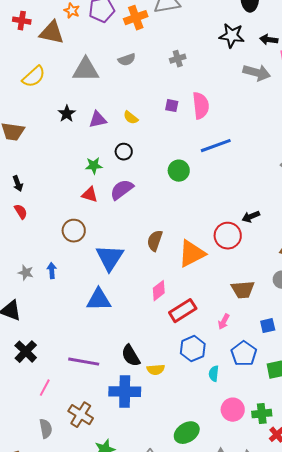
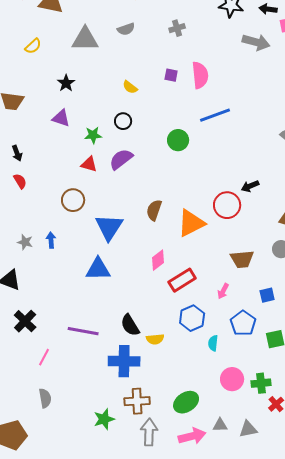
yellow semicircle: (34, 77) -> (33, 46), size x0.7
purple triangle: (98, 120) -> (61, 118), moved, turned 30
brown cross: (81, 415) -> (137, 401), moved, turned -35

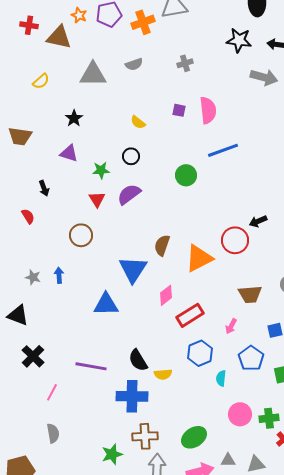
black arrow: (17, 153) -> (44, 188), moved
red triangle: (89, 164) -> (97, 199), turned 42
blue triangle: (109, 227) -> (133, 269), moved

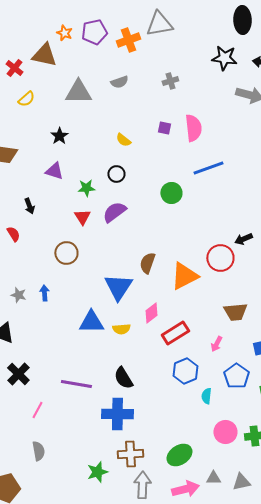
red cross: (29, 25) -> (14, 68), moved, turned 30
yellow semicircle: (163, 374) -> (121, 329), moved

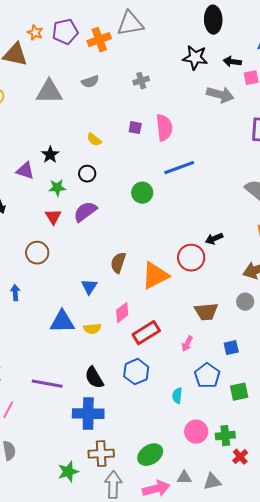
black star: (59, 136) -> (50, 155), moved
blue triangle: (118, 287) -> (89, 287), size x0.6
blue hexagon: (185, 371) -> (136, 372), moved

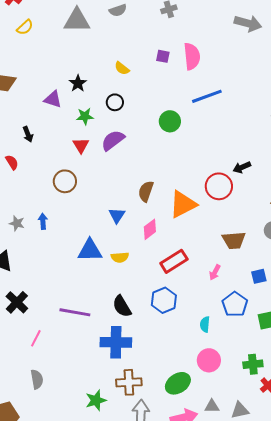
pink diamond: (122, 313) -> (150, 229), moved
pink circle: (196, 432) -> (209, 360), moved

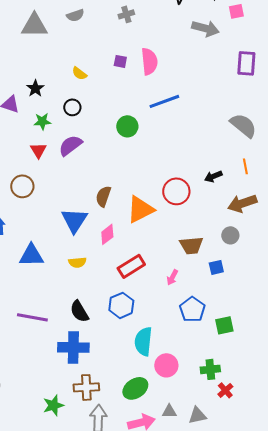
black arrow: (242, 167) -> (213, 176), moved
blue triangle: (117, 215) -> (74, 220), size x1.6
blue triangle: (90, 250) -> (31, 255), moved
blue square: (259, 276) -> (216, 267), moved
cyan semicircle: (205, 324) -> (143, 341), moved, size x1.8

